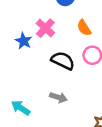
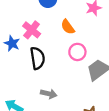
black semicircle: (63, 61) -> (38, 58), moved, turned 60

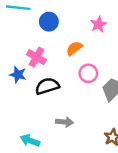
orange semicircle: (68, 27) -> (74, 48), turned 98
black semicircle: (38, 58) -> (47, 86), turned -90

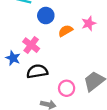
orange semicircle: (74, 48) -> (66, 31), moved
pink circle: (88, 73) -> (67, 88), moved

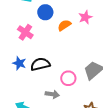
pink cross: (31, 45) -> (25, 32), moved
blue star: (13, 58) -> (19, 63), moved

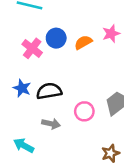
blue circle: (45, 12) -> (56, 38), moved
gray arrow: (52, 94) -> (51, 124), moved

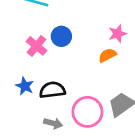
orange semicircle: (83, 42) -> (107, 55), moved
pink circle: (84, 111) -> (87, 112), size x1.5

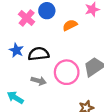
orange semicircle: (107, 55) -> (70, 25), moved

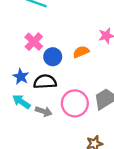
blue circle: (47, 11) -> (53, 57), moved
cyan arrow: (15, 98) -> (21, 102), moved

